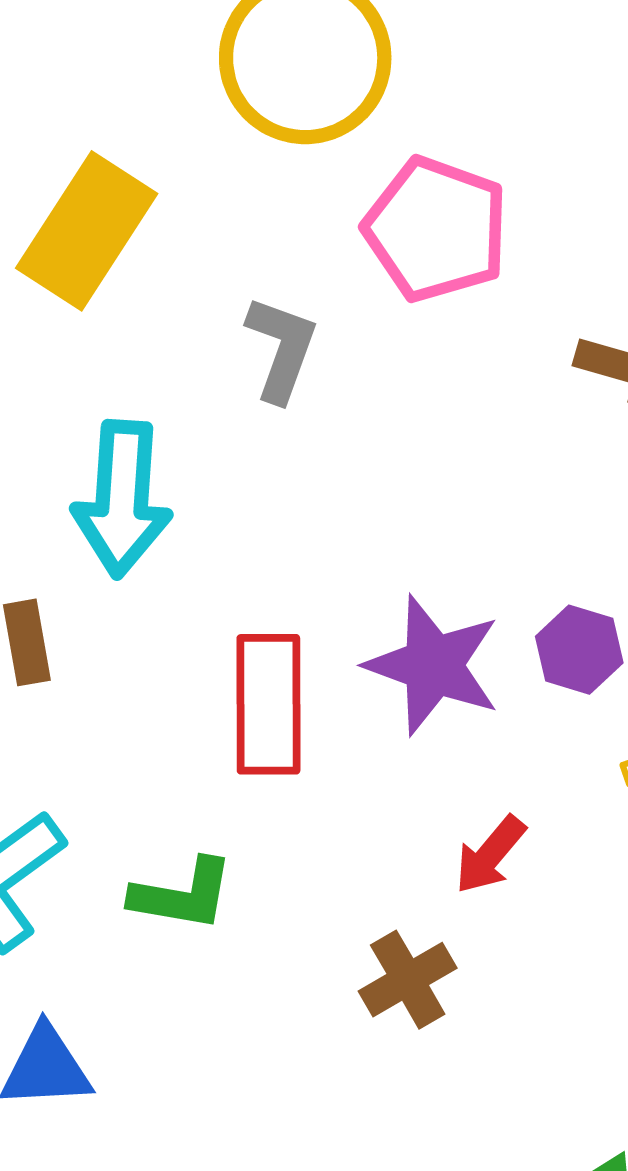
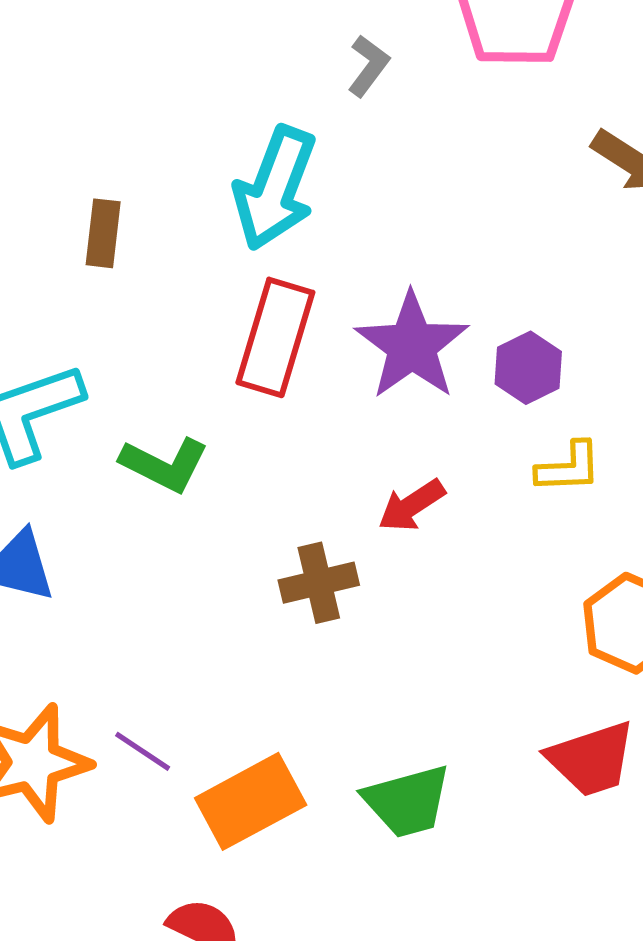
gray L-shape: (282, 349) -> (368, 66), size x0.7
cyan arrow: (122, 499) -> (275, 188), moved

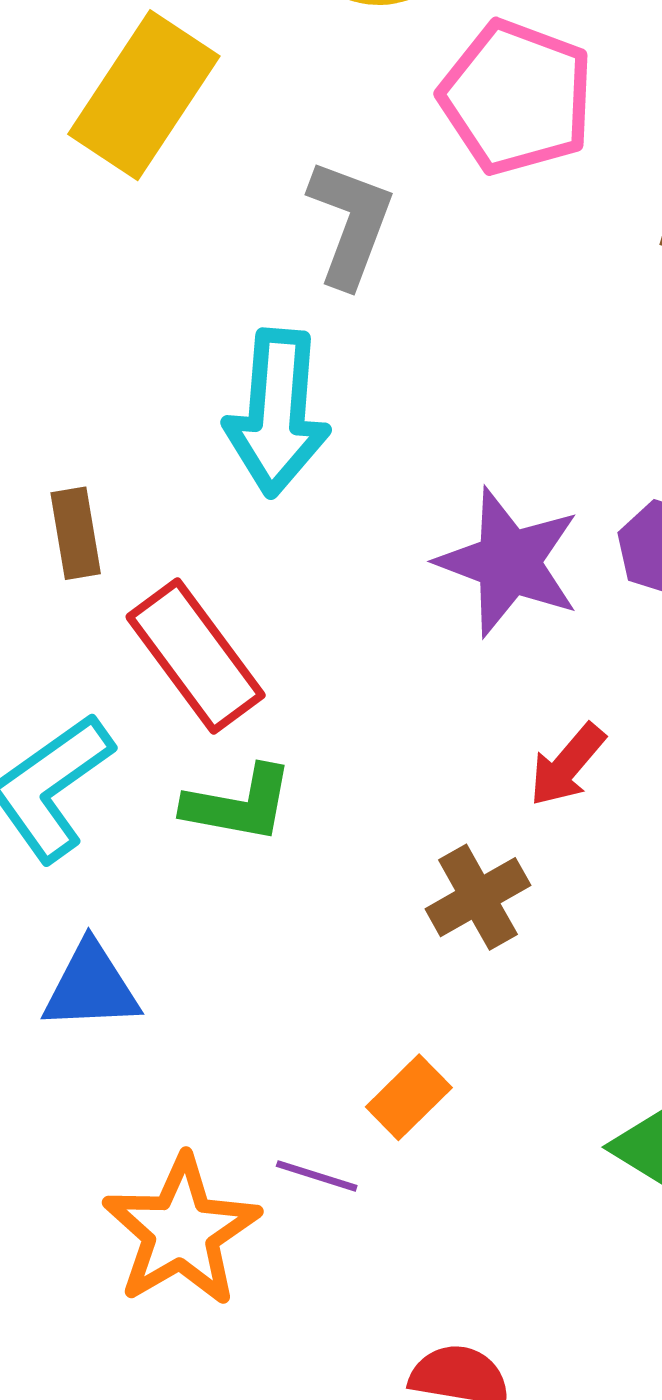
gray L-shape: (368, 66) -> (350, 223), size x1.6
red rectangle: (275, 337) -> (196, 656), moved, turned -37
orange rectangle: (251, 801) -> (409, 1097), moved, size x0.6

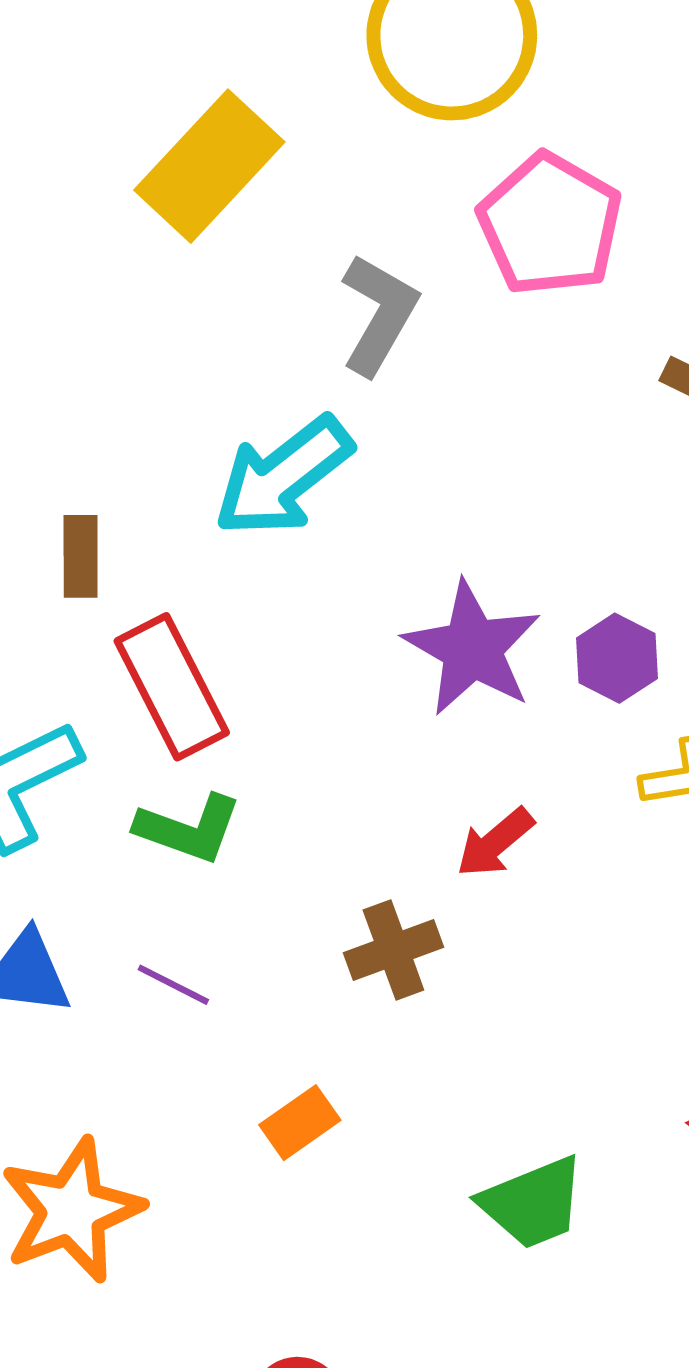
cyan arrow: (277, 413) -> (283, 477), turned 38
purple line: (317, 1176) -> (173, 985), moved

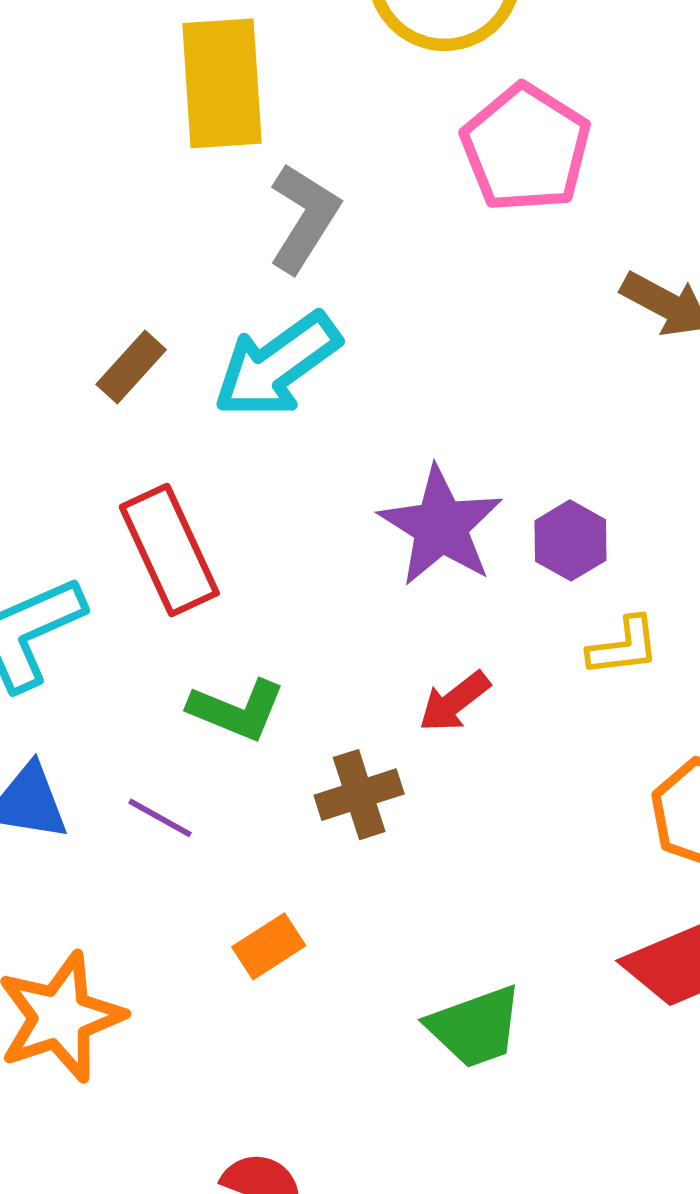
yellow rectangle: (209, 166) -> (222, 83), turned -49
gray L-shape: (379, 314) -> (304, 218), moved
brown rectangle: (81, 556) -> (131, 367), moved, turned 40
green L-shape: (189, 829) -> (237, 710), moved

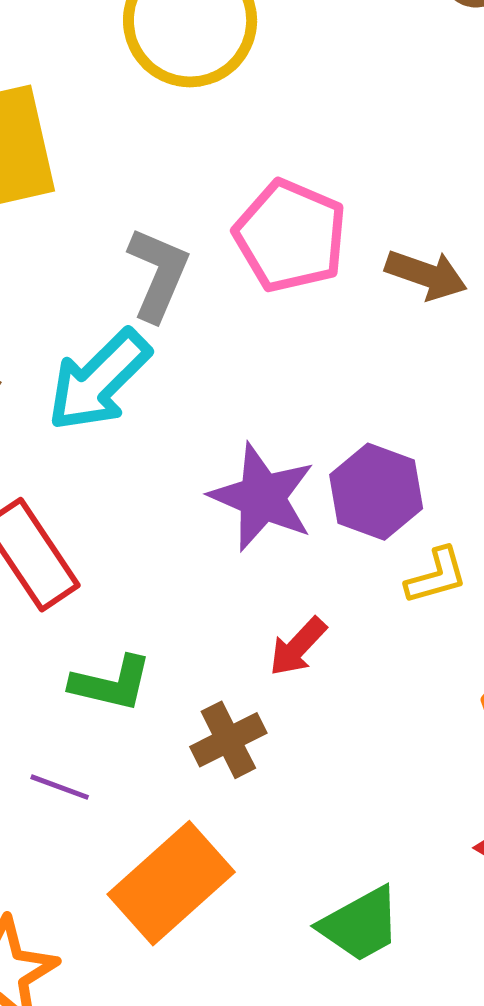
pink pentagon: (526, 148) -> (290, 236), moved
gray L-shape: (304, 218) -> (158, 274), moved
purple hexagon: (571, 540) -> (376, 492), size x1.4
orange rectangle: (269, 946) -> (171, 883), size x2.0

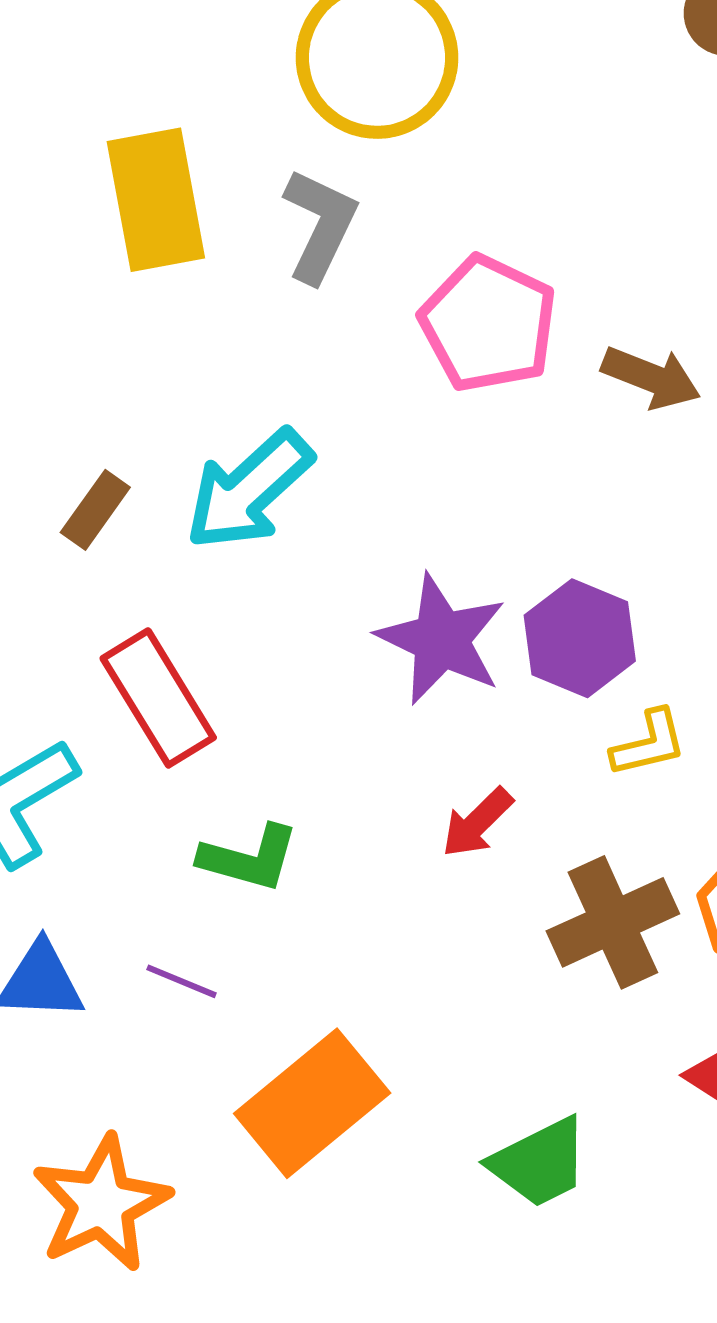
gray L-shape: (158, 274) -> (320, 225), moved
brown cross: (228, 740) -> (613, 922), moved, size x1.4

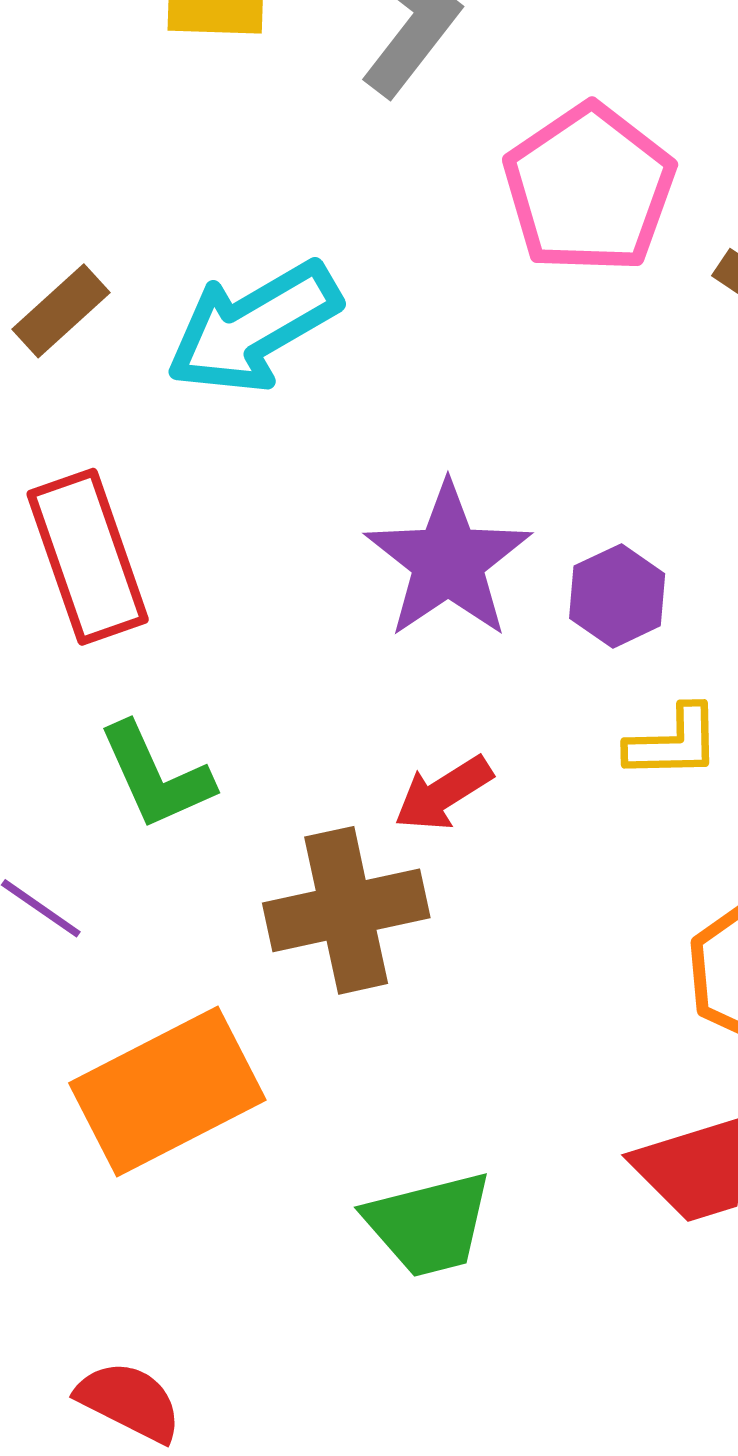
purple hexagon: (580, 638) -> (617, 596), size x0.7
green L-shape: (249, 858) -> (156, 776), turned 38
brown cross: (613, 922) -> (346, 910), moved

